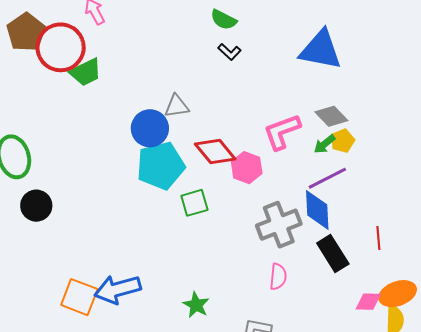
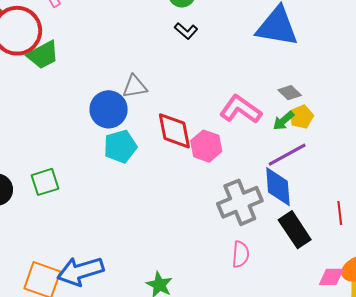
gray diamond: (331, 116) -> (290, 93), size x0.7
pink L-shape: (282, 132) -> (241, 109), turned 57
red diamond: (215, 151) -> (174, 131), turned 30
cyan pentagon: (161, 166) -> (120, 146), size x0.7
green square: (194, 203) -> (45, 182), moved

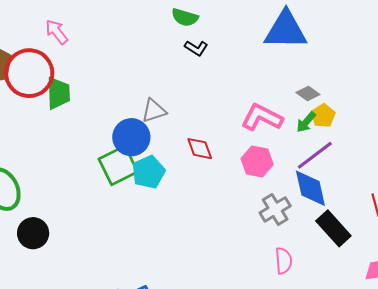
green trapezoid: (43, 55) -> (58, 93), turned -56
red diamond: (174, 131) -> (200, 149), size x0.7
pink hexagon: (206, 146) -> (257, 162), moved
green square: (45, 182) -> (118, 165), moved, size x1.4
gray cross: (240, 202) -> (275, 209), size x0.7

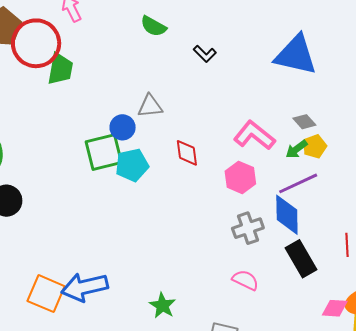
green semicircle: (185, 17) -> (153, 26), moved
blue circle: (131, 137) -> (123, 127), size x0.7
pink semicircle: (284, 261) -> (245, 280), turned -72

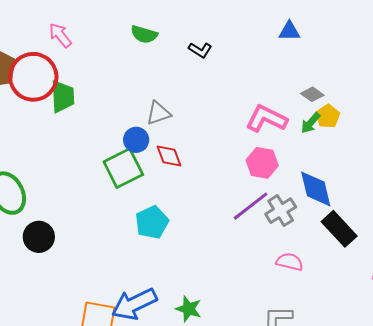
blue triangle: (296, 55) -> (289, 31), size x0.5
red diamond: (187, 153) -> (169, 156), moved
cyan pentagon: (132, 165) -> (152, 222), moved
purple line: (298, 183) -> (251, 206), moved
green star: (162, 305) -> (189, 309), moved

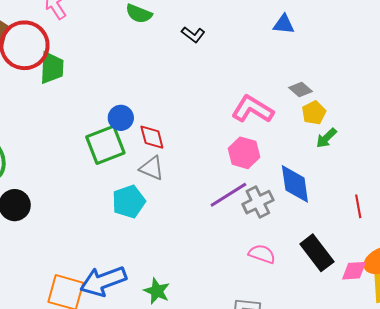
gray triangle: (158, 113) -> (152, 168), moved, turned 36
green arrow: (311, 123) -> (326, 138), moved
black rectangle: (339, 229) -> (317, 253), moved

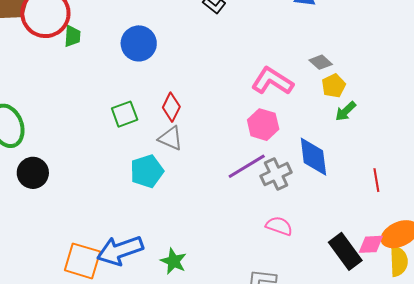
green trapezoid: (52, 68) -> (72, 36), size x0.7
blue circle: (121, 118) -> (139, 43), moved, size x1.4
red diamond: (152, 137) -> (171, 107), turned 40
green square: (105, 145) -> (125, 114), size x0.7
black rectangle: (317, 253) -> (345, 251), moved

